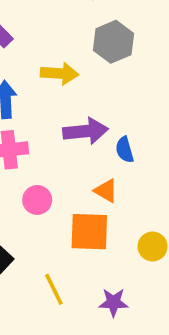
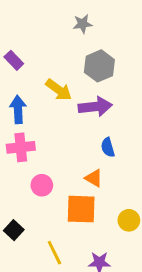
yellow arrow: (59, 73) -> (59, 90), turned 32
purple arrow: (86, 131) -> (95, 107), moved

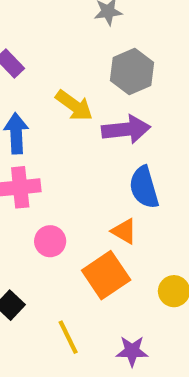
blue semicircle: (108, 147) -> (144, 187), size x1.5
orange square: (81, 209) -> (106, 275), turned -36

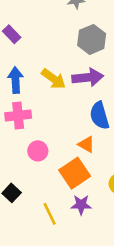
yellow arrow: (74, 105) -> (54, 79), moved
purple star: (132, 351) -> (81, 205), moved

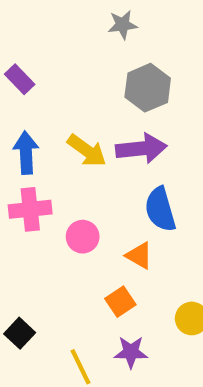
pink circle: (38, 151) -> (83, 237), moved
orange square: (75, 173) -> (120, 302), size x0.6

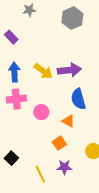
gray star: (122, 25) -> (29, 10), moved
gray hexagon: (148, 88) -> (72, 18), moved

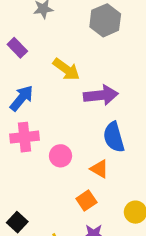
yellow arrow: (43, 71) -> (66, 69), moved
blue arrow: (14, 72) -> (22, 98), turned 42

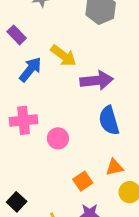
blue arrow: (22, 98) -> (30, 69), moved
orange triangle: (99, 169) -> (114, 167), moved, turned -42

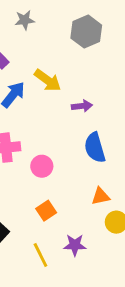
purple arrow: (97, 80) -> (82, 106), size x0.6
orange square: (83, 181) -> (46, 211), moved

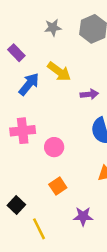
gray star: (25, 20) -> (53, 28), moved
yellow line: (40, 255) -> (39, 229), moved

